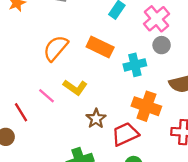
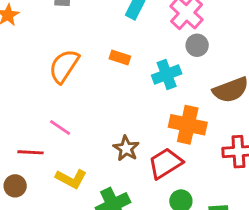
orange rectangle: (100, 47) -> (120, 57), size x0.6
yellow L-shape: (75, 87) -> (71, 179), moved
red line: (21, 112) -> (31, 152), turned -48

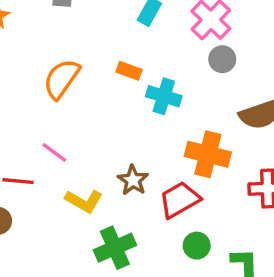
cyan cross: (167, 75) -> (164, 96), moved, turned 36
yellow L-shape: (71, 179) -> (84, 201), moved

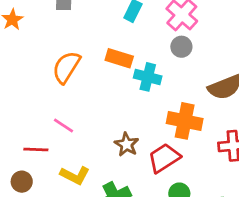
gray circle: (222, 59) -> (181, 47), moved
orange rectangle: (129, 71) -> (119, 58), size x1.4
yellow L-shape: (84, 201) -> (75, 175), moved

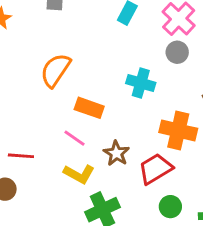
orange rectangle: (119, 58) -> (89, 108), moved
pink line: (63, 126) -> (74, 138), moved
yellow L-shape: (75, 175) -> (79, 174), moved

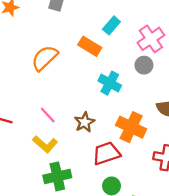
orange rectangle: (89, 108) -> (90, 46), moved
brown star: (116, 153) -> (85, 122), moved

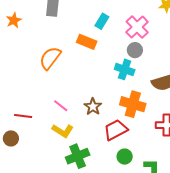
cyan cross: (110, 83) -> (125, 69), moved

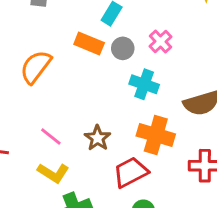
pink cross: (137, 27) -> (160, 41), moved, size x0.7
gray circle: (135, 50) -> (123, 48), moved

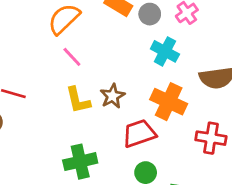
pink line: (51, 136) -> (72, 57), moved
yellow L-shape: (53, 173) -> (78, 100), moved, turned 36

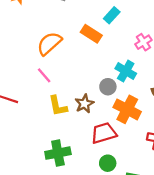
gray circle: (150, 14) -> (108, 87), moved
pink line: (72, 57) -> (44, 75), moved

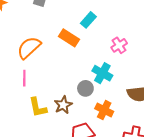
pink line: (44, 75) -> (24, 78), turned 42
orange cross: (127, 109) -> (104, 110), size x0.7

